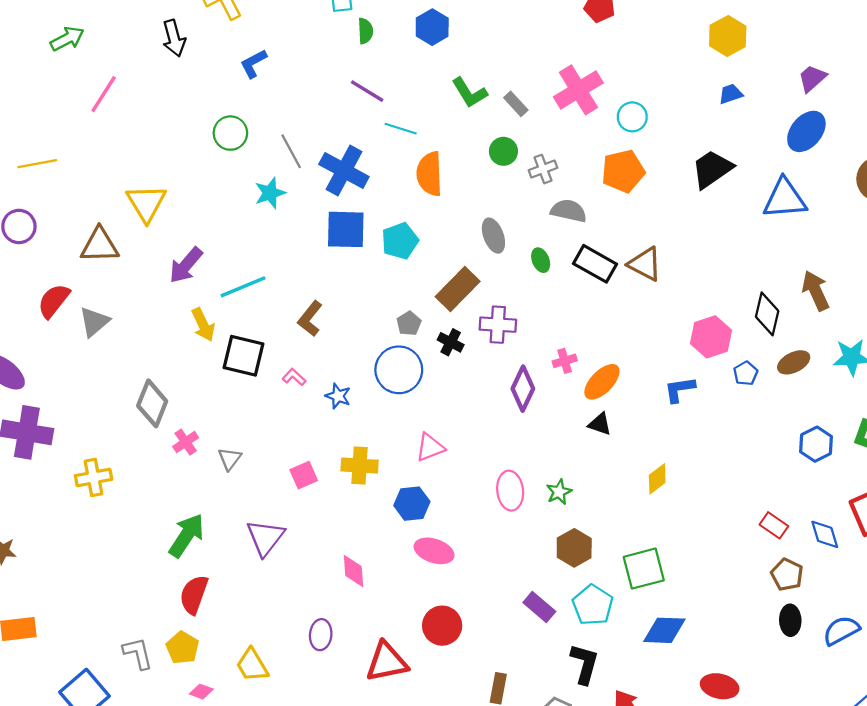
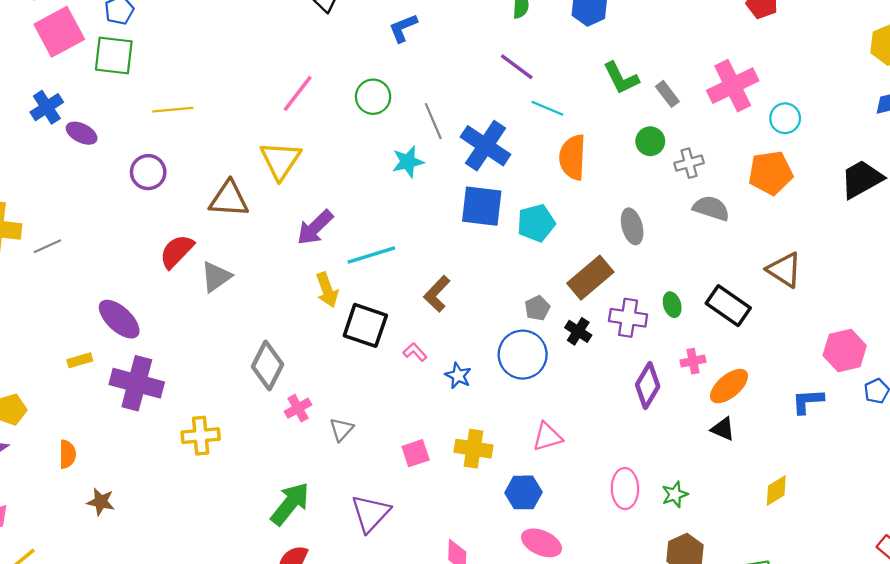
pink line: (104, 94) -> (298, 93), moved
green ellipse: (541, 260) -> (672, 305), moved
black rectangle: (595, 264) -> (728, 306), moved

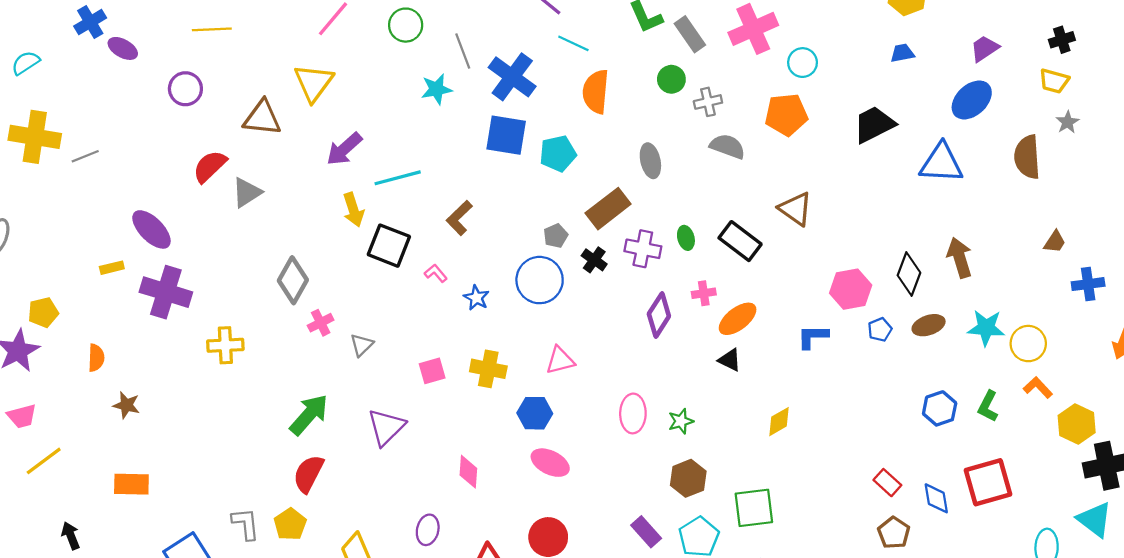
gray rectangle: (667, 94) -> (690, 34), size x1.4

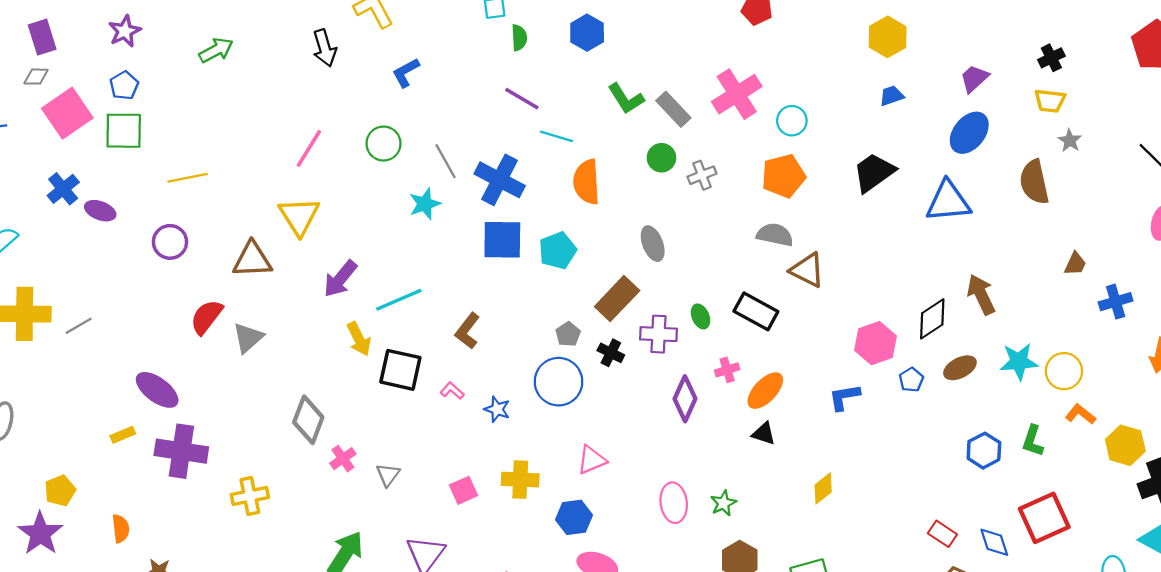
gray semicircle: (728, 146) -> (775, 235), moved
black diamond: (909, 274) -> (932, 319), turned 45

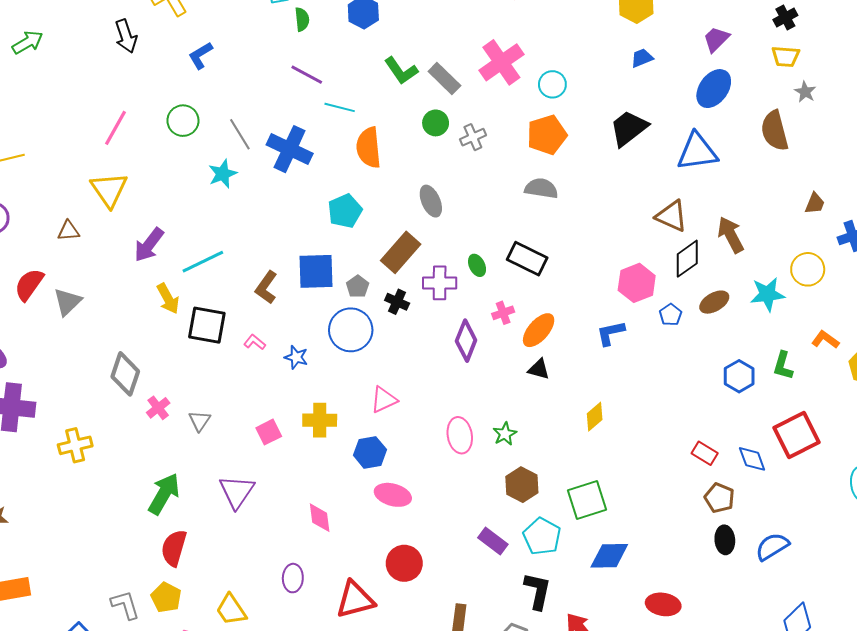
blue square: (502, 240) -> (316, 271), moved
brown triangle: (252, 260) -> (68, 231), size x0.6
brown triangle: (807, 270) -> (672, 216), moved
yellow circle: (1064, 371) -> (808, 269), moved

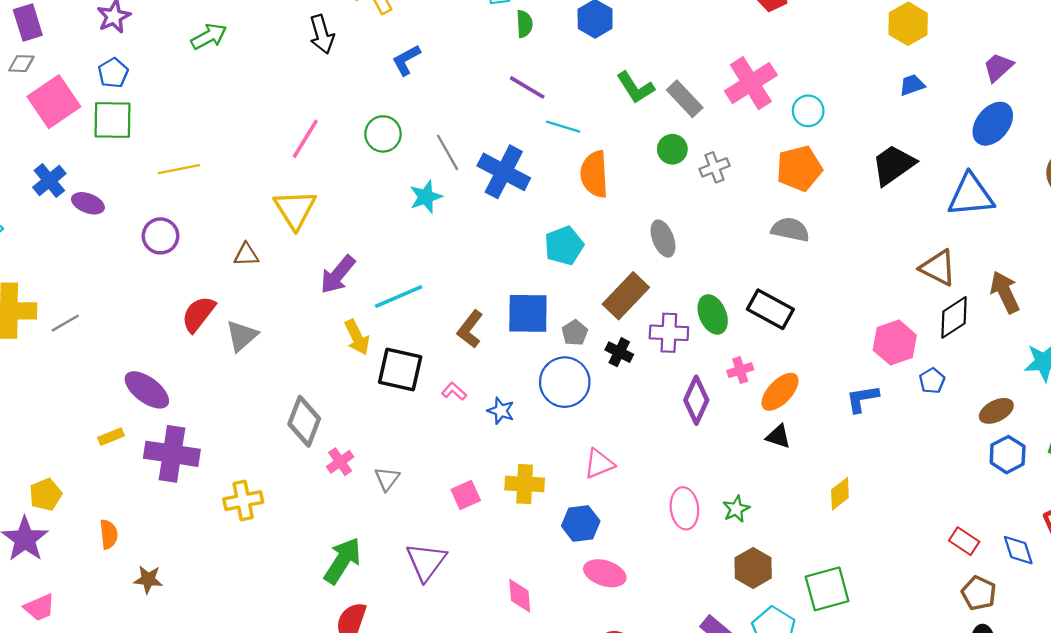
green ellipse: (477, 265) -> (713, 314), size x1.5
brown ellipse: (714, 302) -> (996, 411), moved

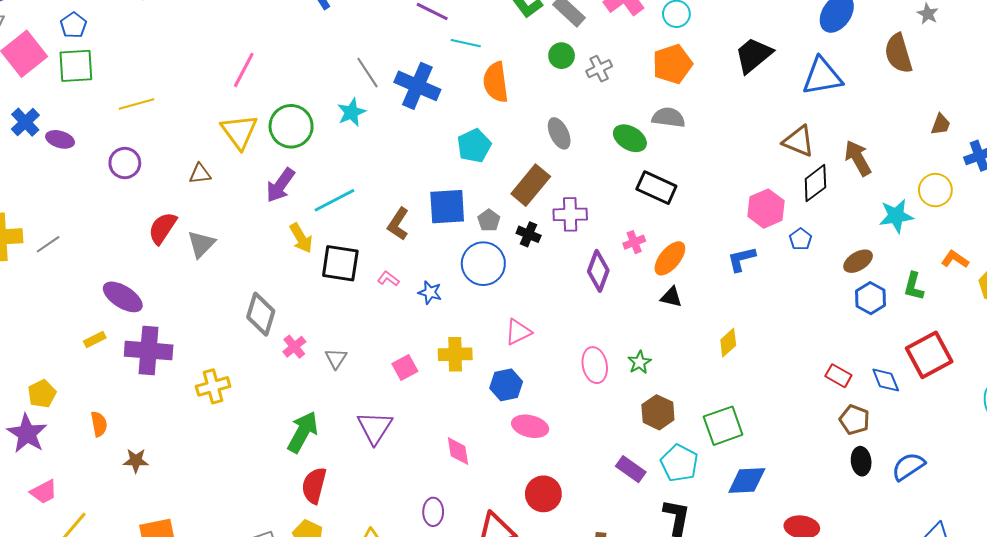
green circle: (383, 134) -> (291, 126), moved, size x1.4
green ellipse: (713, 314) -> (630, 138), moved, turned -32

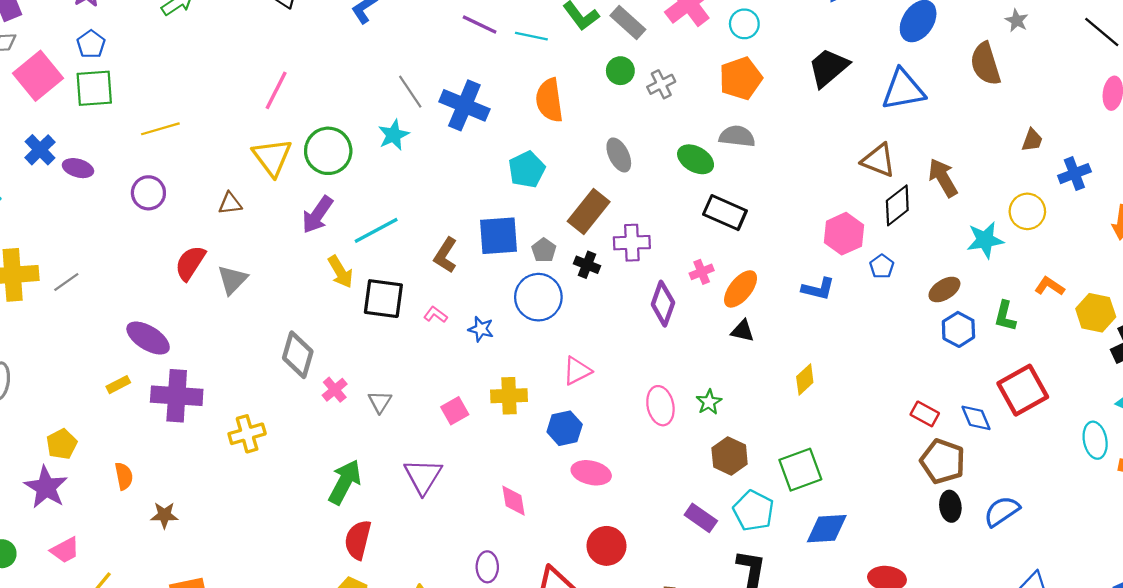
cyan line: (466, 43) -> (531, 36), moved
blue L-shape: (741, 259) -> (818, 289), turned -152
brown pentagon: (854, 420) -> (943, 461), size x1.4

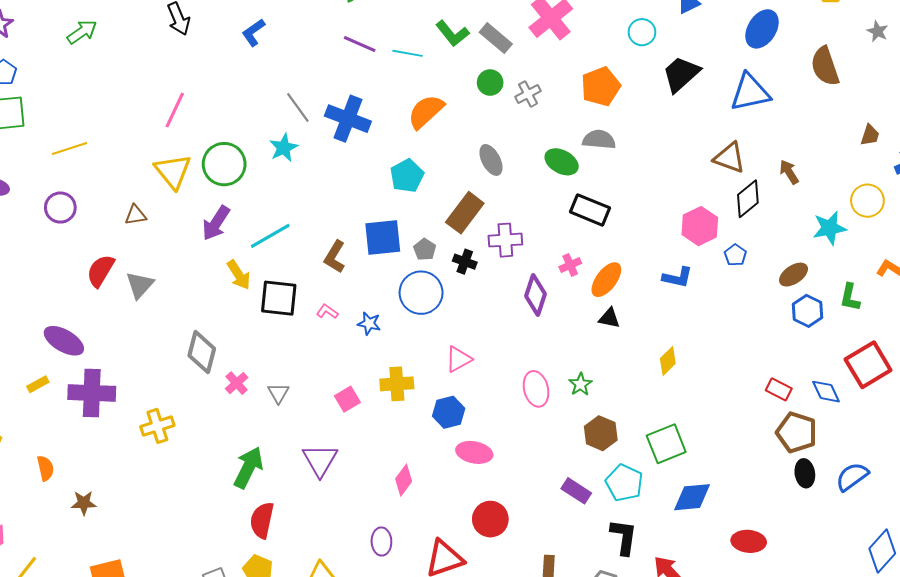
gray star: (1017, 20) -> (878, 31), moved
cyan circle: (744, 24) -> (642, 32), moved
orange semicircle: (549, 100) -> (426, 112), turned 57
brown arrow: (943, 178) -> (789, 172), size x0.7
pink diamond: (513, 501) -> (404, 480), turned 48

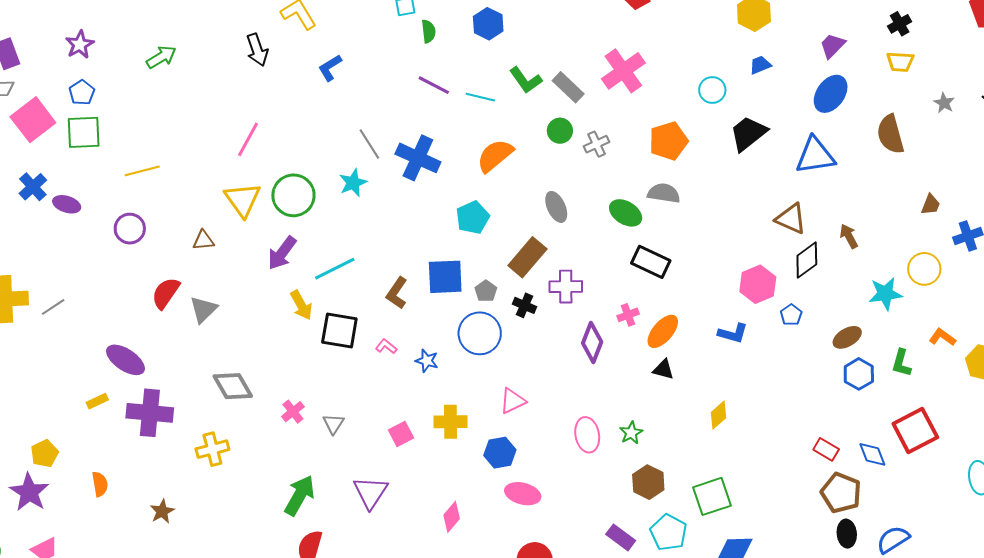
gray diamond: (202, 352) -> (233, 386), moved, turned -48
brown star: (84, 503) -> (162, 511), moved, turned -30

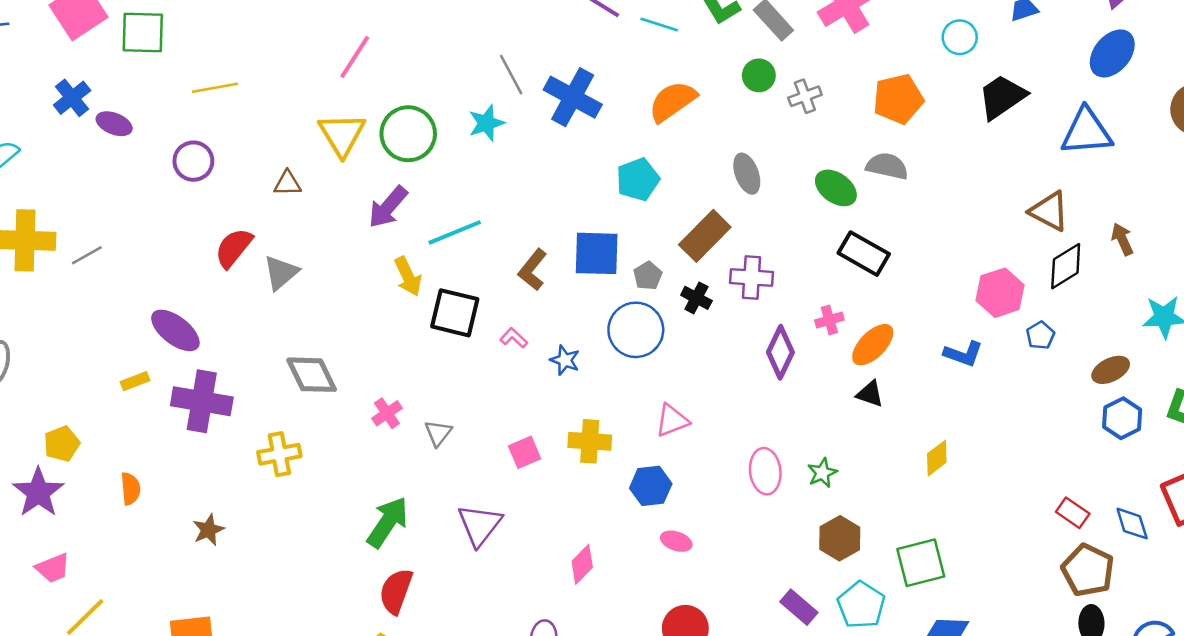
pink ellipse: (523, 494) -> (676, 541), size x0.7

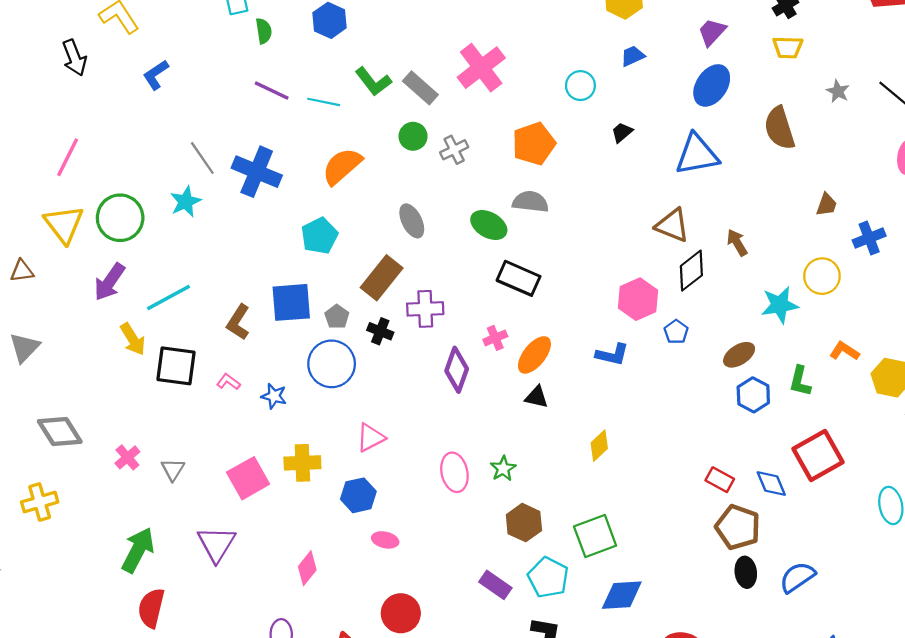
black trapezoid: (1002, 97) -> (622, 132), size x0.5
pink square: (525, 452) -> (248, 478), size x1.5

